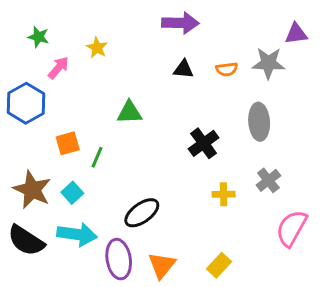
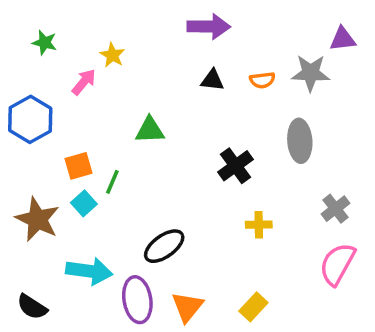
pink arrow: (58, 68) -> (84, 82), moved
gray cross: (268, 180) -> (336, 209), moved
cyan square: (72, 193) -> (84, 203), moved
black semicircle: (26, 241) -> (32, 307), moved, size x0.7

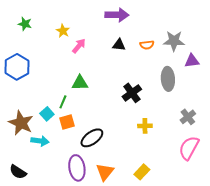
purple triangle: (343, 39) -> (192, 61), moved
pink arrow: (84, 82) -> (79, 46), moved
green triangle: (150, 130) -> (80, 83), moved
orange square: (78, 166) -> (67, 122), moved
cyan arrow: (89, 271) -> (40, 141), moved, size x0.7

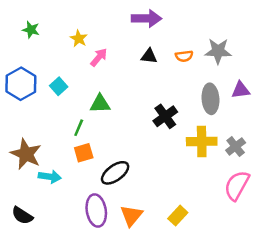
purple triangle: (192, 61) -> (241, 90), moved
cyan square: (47, 114) -> (59, 86), moved
yellow cross: (145, 126) -> (202, 141), moved, size x1.6

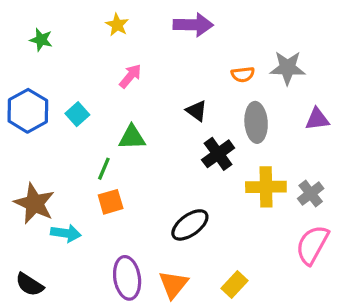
yellow star: (79, 39) -> (117, 25), moved
black triangle: (149, 56) -> (197, 111), moved, turned 30
gray ellipse: (210, 99) -> (256, 122), moved
black ellipse: (115, 173) -> (190, 225), moved

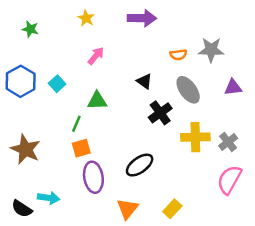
gray ellipse: (256, 122) -> (188, 90), turned -32
cyan arrow: (66, 233) -> (49, 198), moved
purple ellipse: (127, 278) -> (93, 177), moved

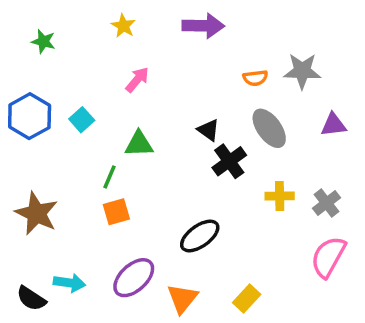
black triangle: (144, 81) -> (208, 130), moved
yellow cross: (195, 137) -> (280, 196), size x0.7
purple ellipse: (93, 177) -> (134, 278), moved, turned 56

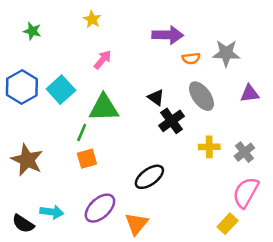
purple arrow: (203, 26) -> (168, 35), moved
cyan square: (82, 120) -> (61, 90), size x1.5
green triangle: (139, 144) -> (104, 108), size x1.4
yellow rectangle: (247, 299) -> (228, 224), moved

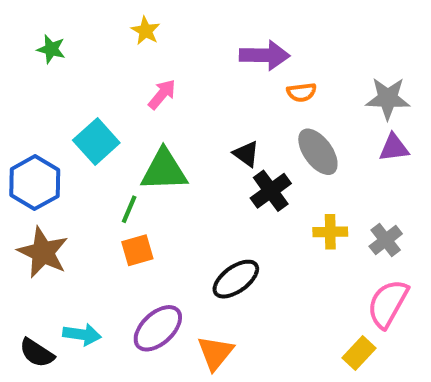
gray star: (226, 53) -> (388, 98), moved
blue hexagon: (22, 87) -> (35, 183), moved

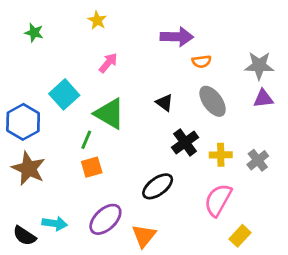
green triangle: (164, 170) -> (110, 114), turned 32
black cross: (271, 191) -> (185, 142), moved
pink semicircle: (388, 304) -> (218, 200), moved

